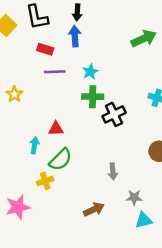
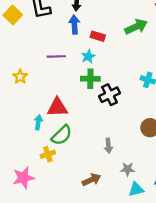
red rectangle: (45, 49) -> (98, 36), moved
red triangle: (56, 129) -> (57, 107), size x1.5

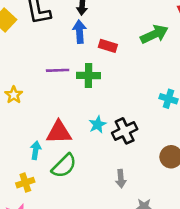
cyan star: (88, 56) -> (98, 125), moved
green cross: (90, 79) -> (89, 76), moved
black cross: (109, 95) -> (125, 131), moved
yellow cross: (48, 154) -> (25, 183), moved

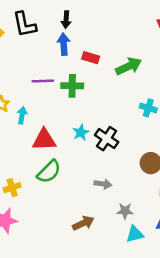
green arrow: (154, 34) -> (129, 66), moved
black cross: (125, 131) -> (107, 139), turned -30
cyan arrow: (36, 150) -> (22, 115), moved
gray arrow: (121, 179) -> (103, 184), turned -77

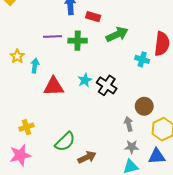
green arrow: (129, 66) -> (117, 34), moved
green semicircle: (49, 172) -> (65, 142), moved
gray arrow: (103, 184) -> (129, 124), moved, turned -112
gray star: (125, 211) -> (132, 147), moved

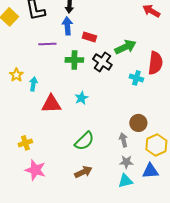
green arrow: (117, 34) -> (125, 47), moved
purple line: (53, 36) -> (47, 44), moved
black cross: (107, 85) -> (102, 62), moved
green semicircle: (65, 142) -> (84, 141), moved
pink star: (20, 155) -> (35, 170), moved, turned 30

